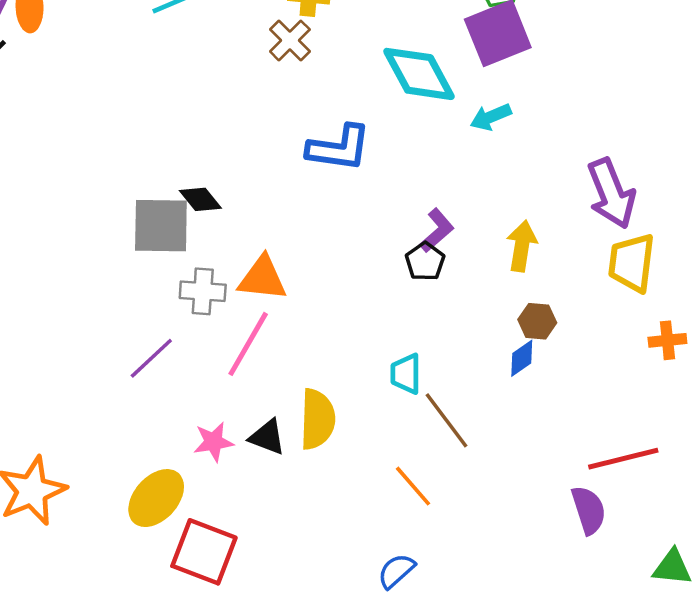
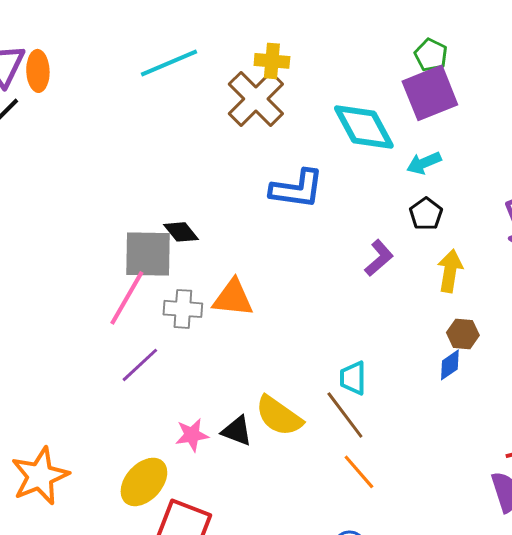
brown cross: (290, 40) -> (256, 99), size x1.6
black pentagon: (425, 261) -> (426, 214), moved
pink line: (248, 344) -> (127, 298), moved
yellow semicircle: (317, 419) -> (279, 416), turned 123
brown line: (446, 420) -> (345, 415), moved

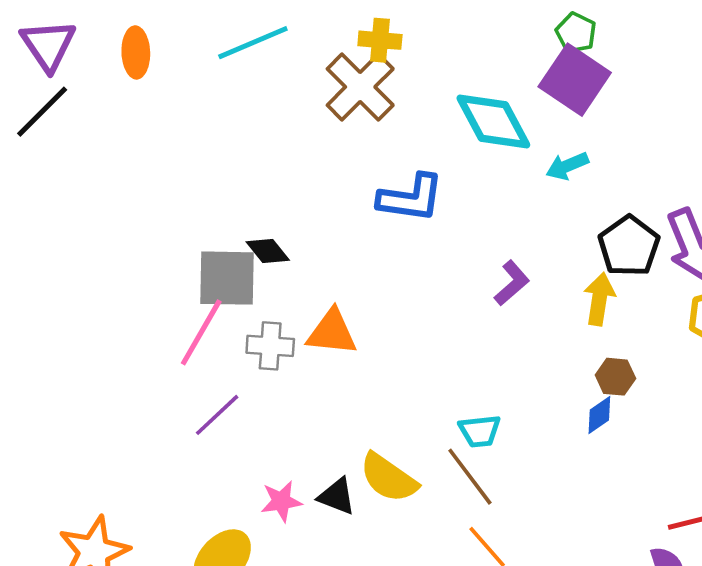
orange ellipse: (38, 71) -> (136, 52), moved
purple square: (430, 93) -> (575, 80), turned -34
black pentagon: (426, 214) -> (629, 246), moved, size x1.5
cyan trapezoid: (353, 378) -> (480, 431), turned -96

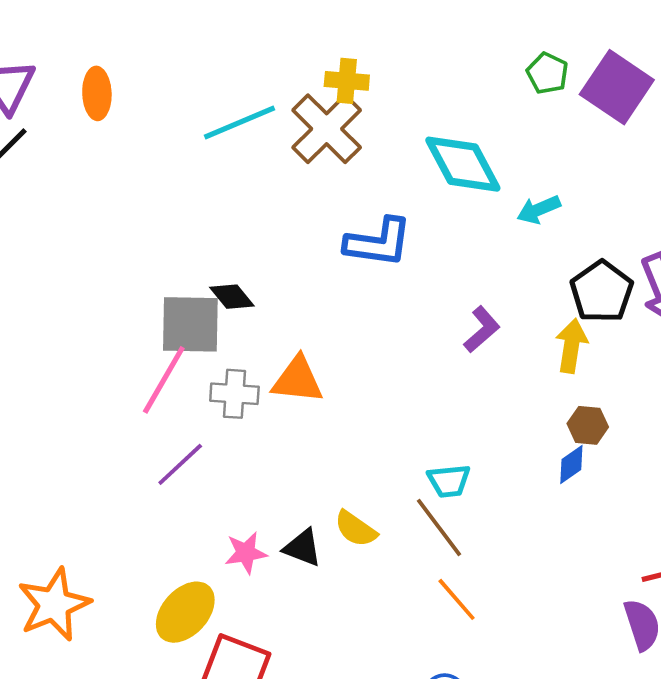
cyan line: (253, 43) -> (240, 122), moved
purple square: (575, 80) -> (617, 87), moved
yellow semicircle: (389, 478) -> (356, 529), size x0.7

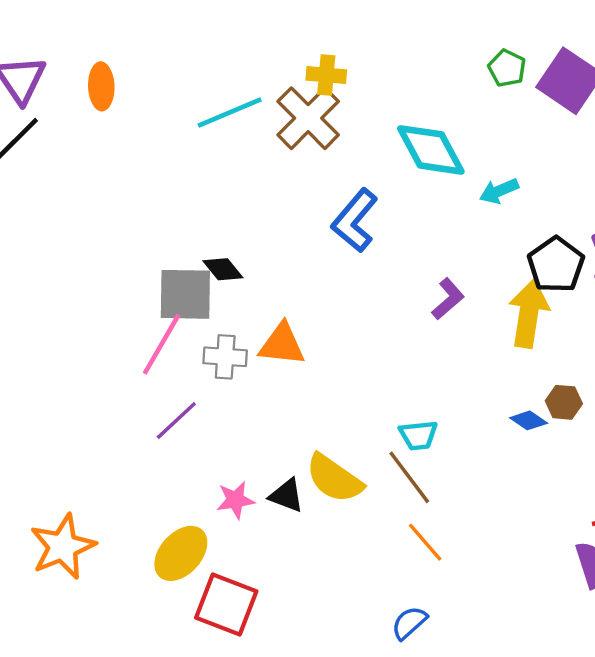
blue L-shape: (378, 242) -> (355, 220), turned 122
yellow arrow: (571, 346) -> (529, 314), size x1.4
brown hexagon: (588, 425) -> (564, 402), moved
blue diamond: (571, 464) -> (529, 420), turned 69
yellow semicircle: (356, 529) -> (334, 478), size x1.5

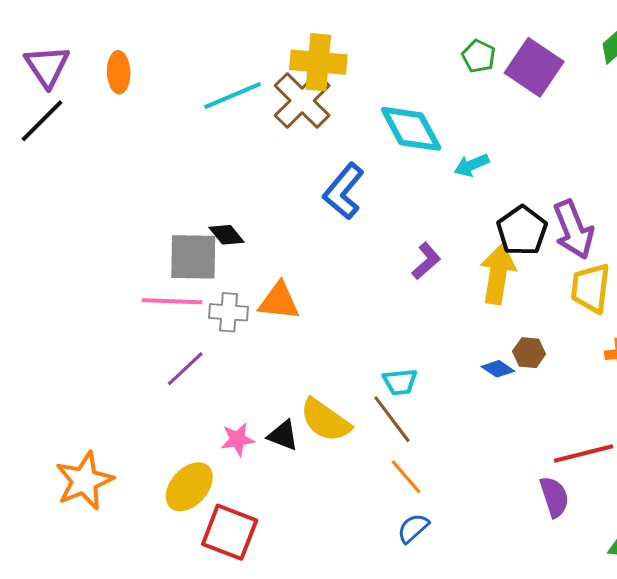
yellow cross: (326, 75) -> (318, 62), size x1.6
pink line: (162, 344) -> (172, 301), turned 62
blue semicircle: (409, 623) -> (413, 528), moved

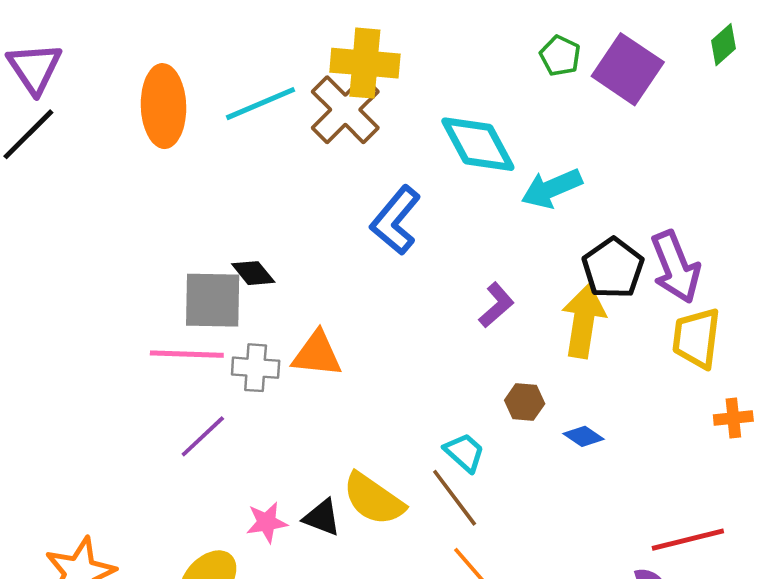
orange ellipse: (119, 72) -> (163, 106), moved, size x1.6
cyan arrow: (472, 165) -> (552, 188), size x1.4
brown hexagon: (529, 353) -> (525, 402), moved
cyan trapezoid: (400, 382) -> (464, 452), turned -132

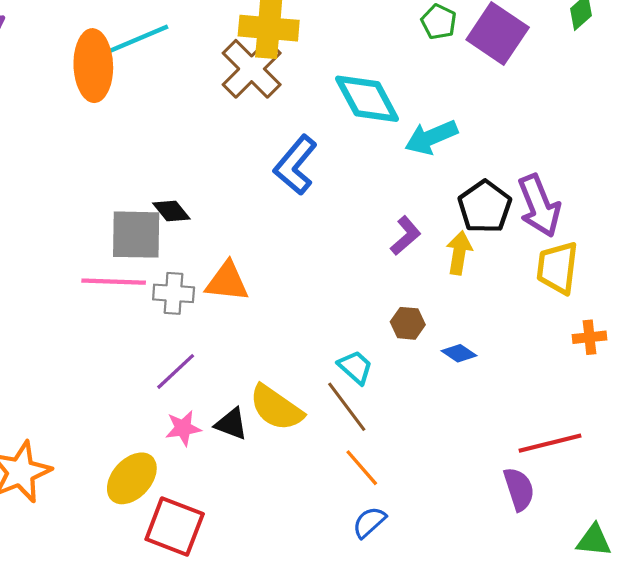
cyan line: (261, 104) -> (138, 39), moved
purple L-shape: (496, 305) -> (406, 236), moved
yellow arrow: (584, 321) -> (459, 253), size x0.7
purple line: (203, 436) -> (176, 371), moved

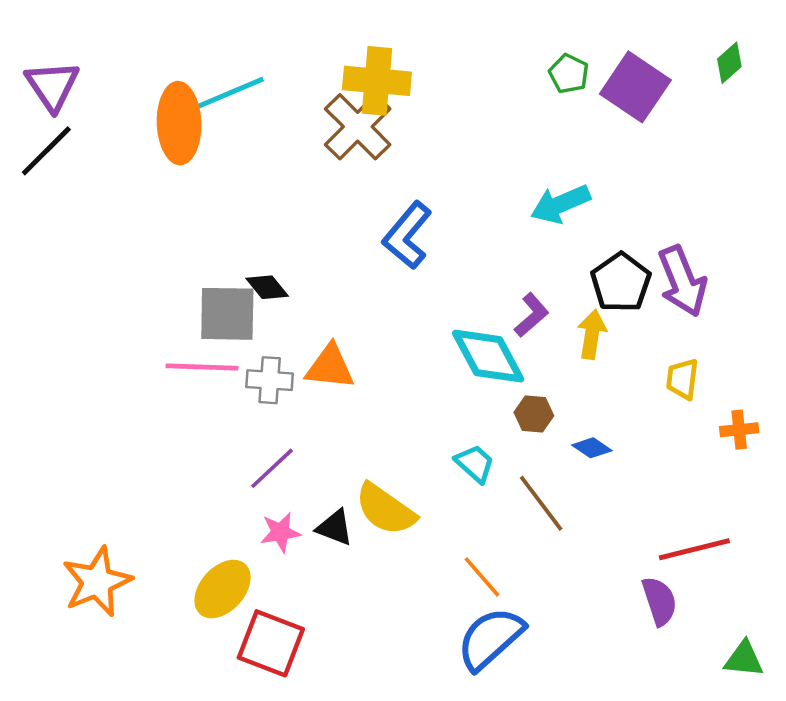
cyan diamond: (367, 99) -> (488, 356), moved
yellow trapezoid: (557, 268) -> (682, 379), moved, size x0.7
brown line: (347, 407) -> (541, 503), moved
blue semicircle: (369, 522) -> (490, 639), size x1.8

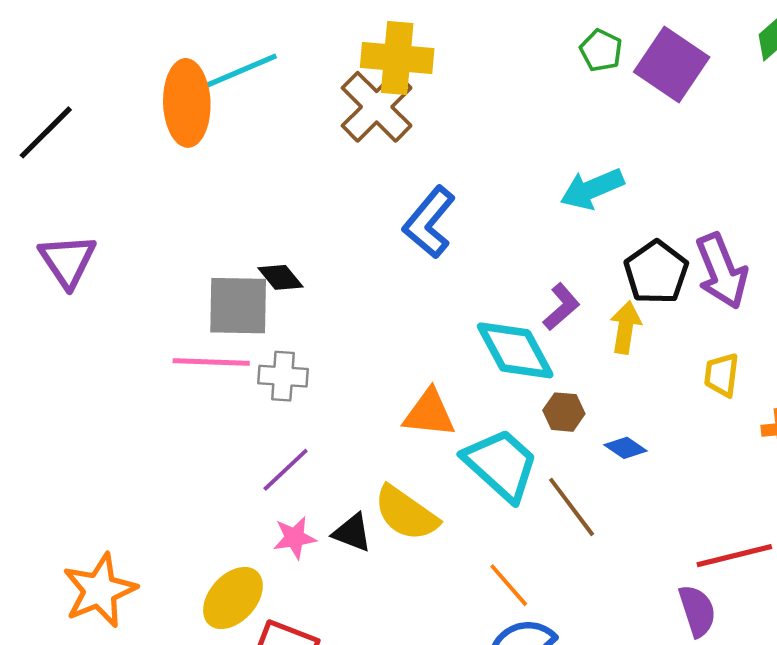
purple triangle: (52, 86) -> (68, 261), moved
orange triangle: (330, 367) -> (429, 413), moved
cyan trapezoid: (475, 463) -> (501, 465), size x1.8

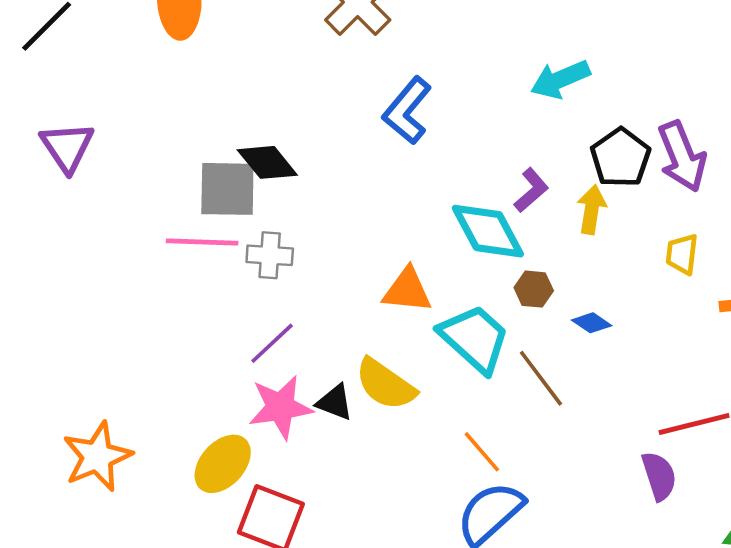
black diamond: (280, 277) -> (267, 162), size x1.4
pink star: (295, 538) -> (281, 407), size x1.6

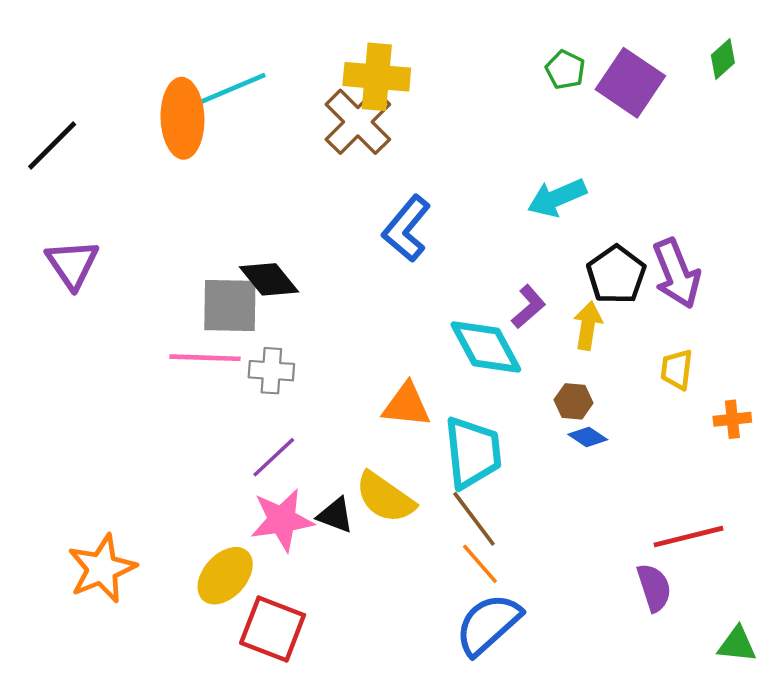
brown hexagon: (534, 289) -> (574, 401), moved
cyan trapezoid: (475, 338) -> (473, 452), turned 42
brown line: (541, 378) -> (474, 519), moved

